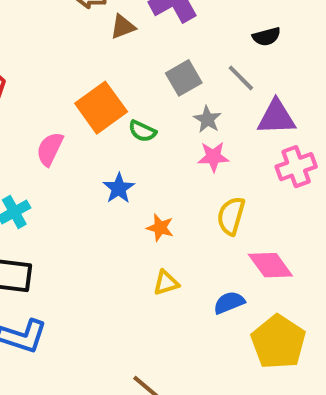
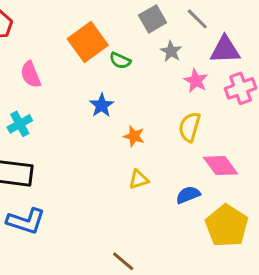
pink semicircle: (50, 149) -> (31, 74), moved, turned -48
pink star: (213, 157) -> (196, 81), moved, turned 30

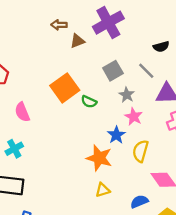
pink star: (196, 81) -> (134, 117), moved
blue star: (102, 105) -> (116, 135), moved
orange star: (134, 136) -> (99, 158), size x1.6

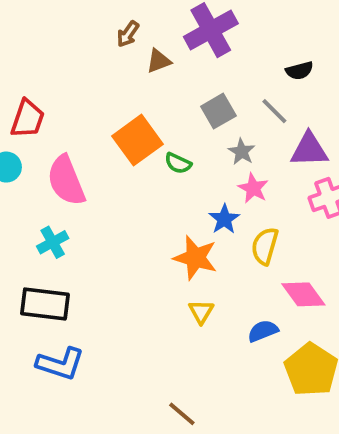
brown arrow: (59, 25) -> (128, 34), turned -56
pink semicircle: (22, 112) -> (66, 181), size x1.5
yellow triangle: (103, 190) -> (201, 312), turned -42

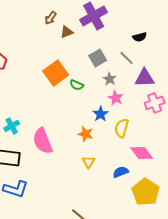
pink semicircle: (66, 181) -> (43, 141), moved
orange star: (195, 258) -> (86, 134), size x0.7

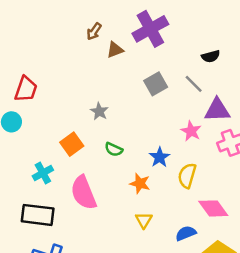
orange square: (56, 73) -> (72, 144), moved, size x0.7
gray star: (110, 79) -> (99, 111), moved
green semicircle: (77, 85) -> (114, 149), moved
pink star: (116, 98) -> (191, 131), moved

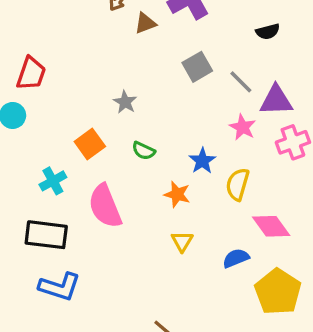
gray line: (194, 84) -> (241, 82), moved

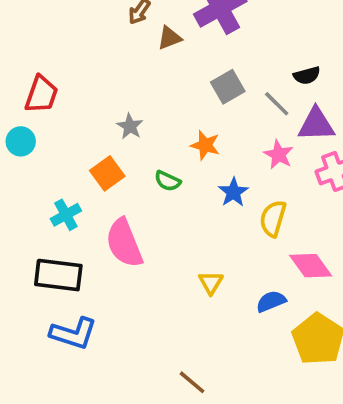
black semicircle: (268, 32) -> (307, 76), moved
gray star: (125, 102) -> (130, 126), moved
orange star: (177, 194) -> (205, 145), moved

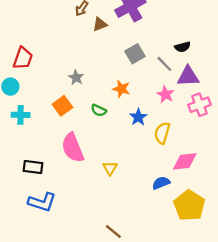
cyan cross: (66, 215) -> (21, 115), moved, turned 30
pink diamond: (311, 266) -> (185, 161), turned -60
black rectangle: (58, 275) -> (33, 167), size x0.7
yellow triangle: (211, 283) -> (110, 168), moved

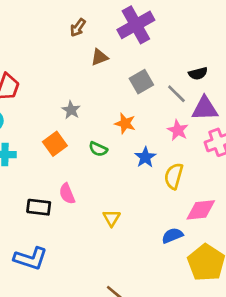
brown triangle: (100, 24) -> (99, 57), moved
pink semicircle: (73, 148) -> (67, 194), size x0.6
black rectangle: (33, 167) -> (39, 207), moved

